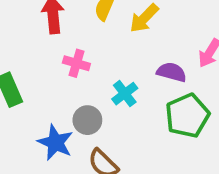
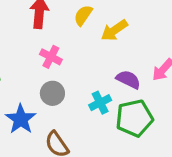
cyan cross: (125, 94) -> (100, 103), moved
gray circle: (87, 120) -> (52, 93), moved

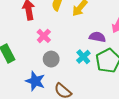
pink cross: (51, 57) -> (44, 36), turned 32

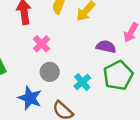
cyan cross: (83, 57) -> (82, 82), moved

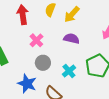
purple semicircle: (106, 47) -> (71, 39), moved

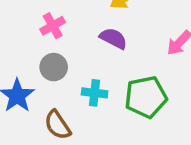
cyan cross: (69, 71) -> (95, 93), turned 32

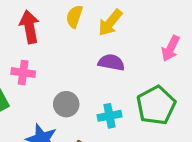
pink cross: (53, 26) -> (23, 73), moved, turned -35

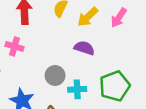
pink arrow: (171, 48) -> (119, 18), moved
gray circle: (66, 104) -> (55, 75), moved

